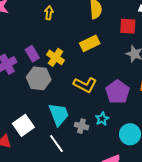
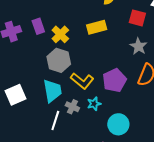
gray hexagon: (39, 78) -> (59, 60), moved
yellow L-shape: (85, 85) -> (82, 81), moved
white line: (56, 144) -> (55, 121), moved, turned 42

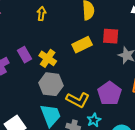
red square: (137, 18) -> (111, 36), moved

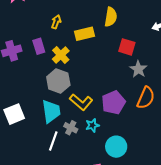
yellow arrow: (41, 14) -> (56, 22), moved
yellow rectangle: (82, 45) -> (85, 34), moved

